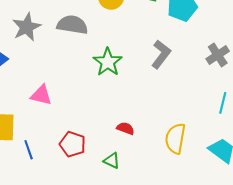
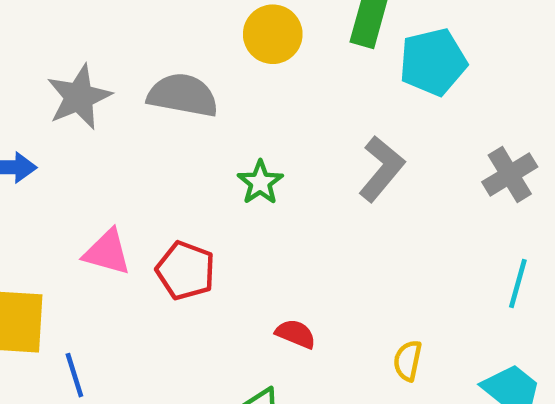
green star: (108, 62) -> (260, 182), size x0.7
yellow semicircle: (175, 139) -> (408, 361), size x0.6
red pentagon: (73, 144) -> (186, 270), moved

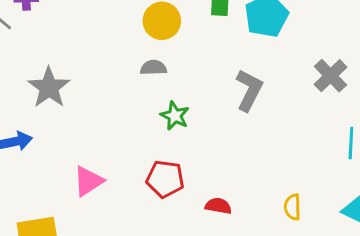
gray semicircle: (183, 95) -> (153, 68), moved, size x0.6
pink triangle: (107, 252) -> (88, 181), turned -36
red pentagon: (186, 270) -> (165, 179), moved

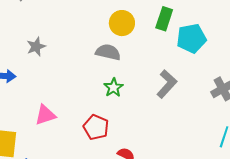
gray semicircle: (153, 68) -> (108, 52), size x1.4
gray star: (49, 87) -> (36, 47), size x0.7

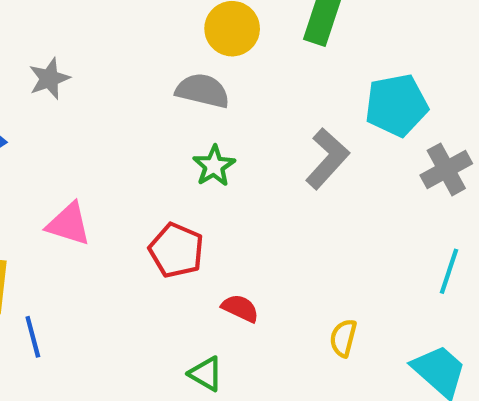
cyan pentagon: (191, 38) -> (396, 105), moved
pink triangle: (45, 115) -> (69, 224), turned 35

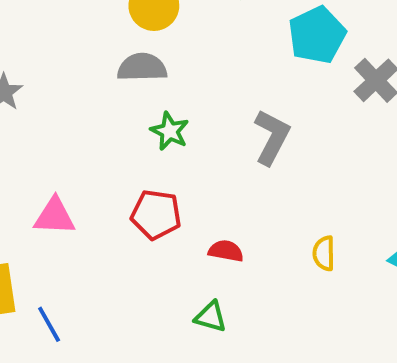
gray L-shape: (327, 159) -> (272, 137), moved

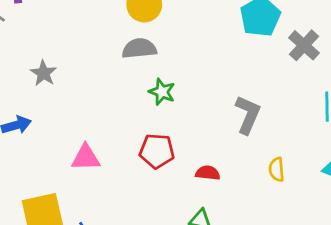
gray L-shape: (272, 137) -> (248, 115), moved

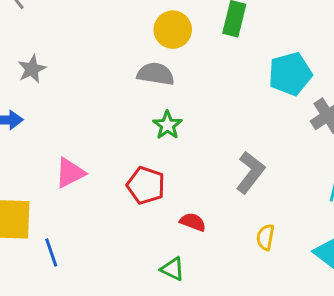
gray star: (43, 73) -> (32, 69), moved
pink triangle: (86, 158) -> (70, 173), turned -40

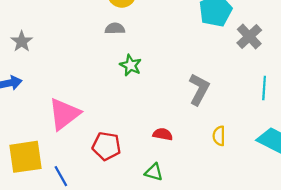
gray semicircle: (156, 74) -> (115, 29), size x0.7
pink triangle: (70, 173) -> (64, 114), size x1.4
red pentagon: (146, 185) -> (106, 146), moved

